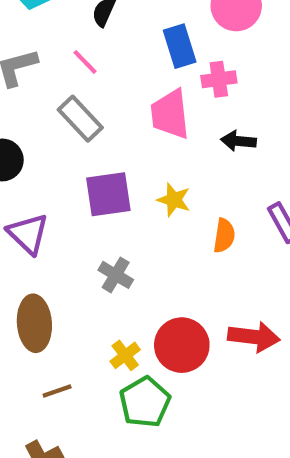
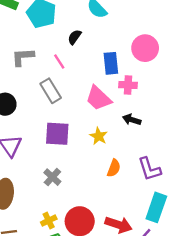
pink trapezoid: (170, 114) -> (98, 98), turned -52
yellow star: (174, 200) -> (99, 136), moved

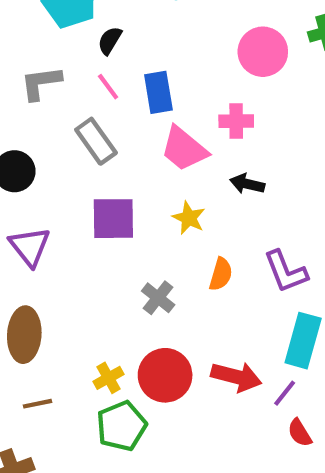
black semicircle: (75, 37) -> (110, 40), moved
blue rectangle: (111, 63) -> (158, 92), moved
gray cross: (52, 177) -> (158, 298), moved

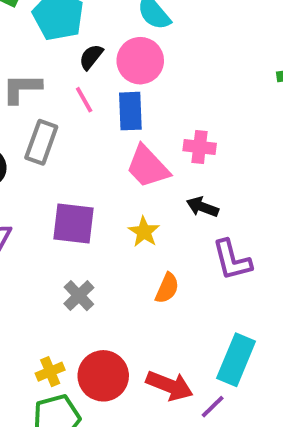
pink circle: (263, 52) -> (140, 61), moved
gray rectangle: (96, 141) -> (41, 142), moved, turned 48
purple L-shape: (286, 272) -> (232, 260), moved
gray cross: (158, 298) -> (79, 296), moved

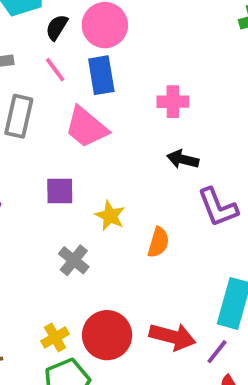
pink trapezoid: (148, 167) -> (86, 127), moved
purple square: (73, 223) -> (60, 191), size x0.7
yellow star: (144, 232) -> (110, 216), moved

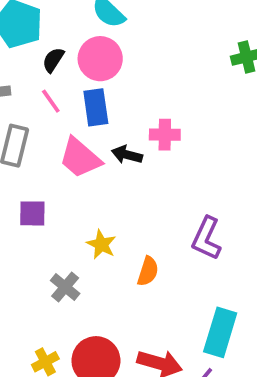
black arrow: (183, 159) -> (127, 155), moved
purple square: (60, 191) -> (32, 213), moved
purple L-shape: (218, 207) -> (206, 238), turned 45

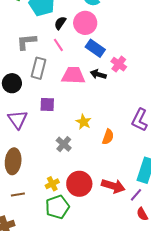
blue rectangle: (96, 107) -> (95, 48), moved, turned -48
pink cross: (165, 135) -> (119, 64), turned 35
pink trapezoid: (80, 158) -> (73, 75), turned 140

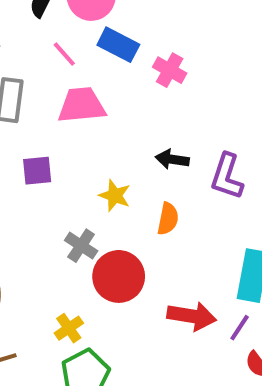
pink line: (58, 45) -> (64, 54), moved
black arrow: (98, 74) -> (172, 159), moved
red circle: (79, 184) -> (119, 276), moved

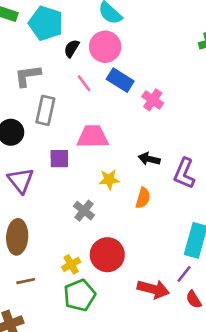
pink trapezoid: (82, 105) -> (93, 137), moved
yellow star: (115, 196) -> (109, 180), turned -30
red circle: (119, 276) -> (107, 255), moved
red arrow: (192, 316) -> (153, 289), moved

